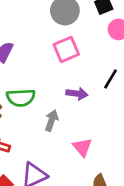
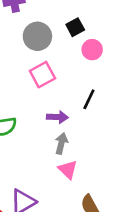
gray arrow: (52, 120) -> (61, 143), moved

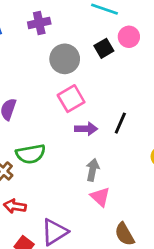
pink circle: (92, 50) -> (129, 37), moved
purple arrow: (57, 117) -> (86, 129), moved

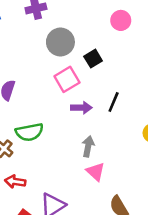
black square: (104, 48) -> (93, 59), moved

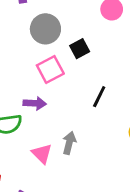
purple arrow: (81, 108) -> (35, 103), moved
pink triangle: (96, 172) -> (42, 154), moved

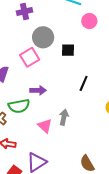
black square: (80, 49) -> (68, 50), turned 32
pink square: (50, 70) -> (30, 57), moved

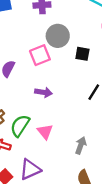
green semicircle: (19, 106) -> (20, 126), moved, turned 125
gray arrow: (64, 117) -> (81, 145), moved

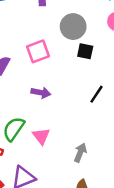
gray circle: (58, 36) -> (73, 27), moved

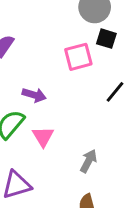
pink square: (38, 51) -> (78, 57), moved
purple arrow: (41, 93) -> (34, 95), moved

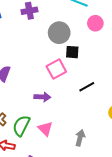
black line: (115, 92) -> (87, 87), turned 35
purple arrow: (34, 95) -> (42, 97), moved

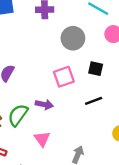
black square: (72, 52) -> (96, 69), moved
green semicircle: (21, 126) -> (18, 115), moved

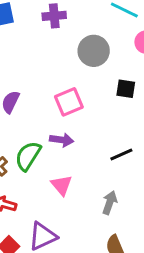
pink square: (64, 77) -> (69, 102), moved
black line: (94, 101) -> (121, 154), moved

